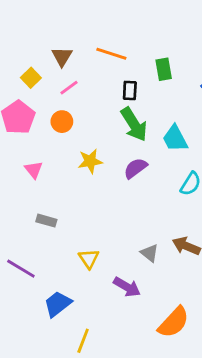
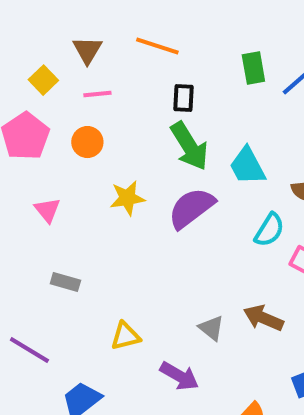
green rectangle: (164, 69) -> (253, 68), moved
pink line: (69, 88) -> (97, 94), turned 30
purple semicircle: (135, 168) -> (191, 208), size x1.4
yellow triangle: (89, 259) -> (125, 336), turned 50

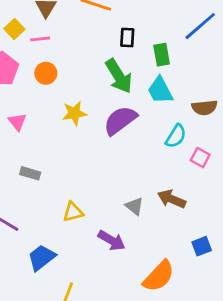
green rectangle: (253, 68) -> (162, 55), moved
pink line: (97, 94) -> (40, 39), moved
black rectangle: (183, 98) -> (127, 38), moved

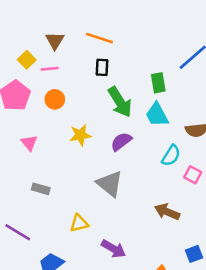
black rectangle: (127, 38) -> (102, 67), moved
purple semicircle: (120, 120) -> (121, 142), size x0.7
gray triangle: (134, 206) -> (110, 184), moved, size x1.6

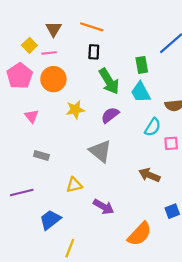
orange circle: (55, 99) -> (53, 79), size x1.5
pink square: (193, 175) -> (171, 143), turned -32
purple line: (18, 232) -> (22, 193), turned -45

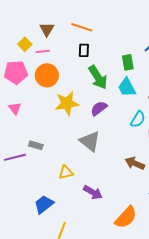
pink pentagon: (20, 76) -> (16, 72), turned 30
yellow star: (75, 110) -> (67, 103), size x1.4
pink triangle: (32, 116) -> (15, 108), moved
purple line: (22, 193) -> (15, 157), moved

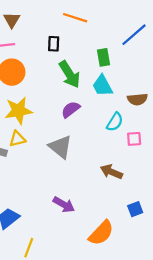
orange line: (82, 27) -> (75, 18), moved
yellow star: (67, 103) -> (19, 111), moved
yellow triangle: (66, 172) -> (17, 139), moved

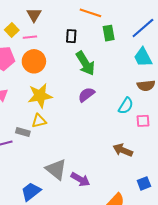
green rectangle: (103, 57) -> (109, 33), moved
cyan trapezoid: (102, 86) -> (143, 57), moved
gray triangle: (60, 147) -> (56, 169), moved

